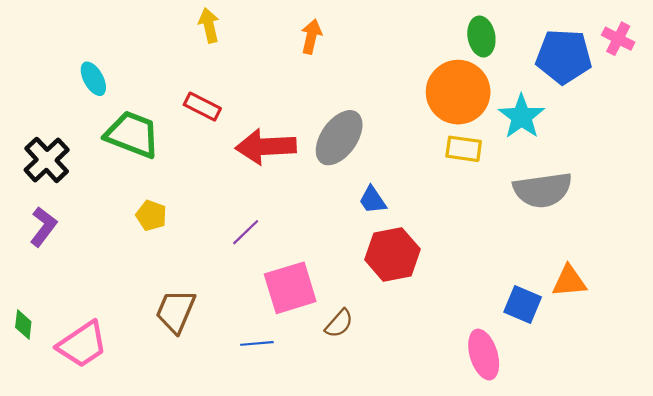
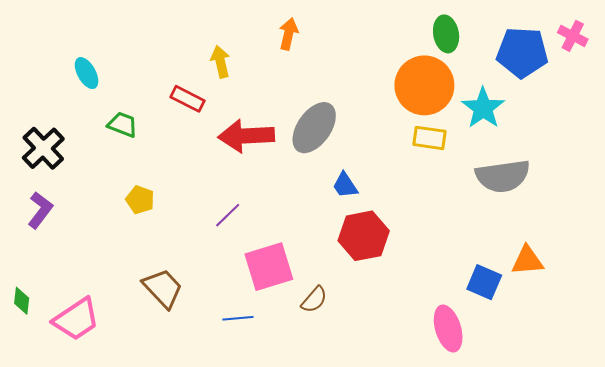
yellow arrow: (209, 25) -> (220, 62), moved
green trapezoid: (132, 134) -> (123, 125), size x0.6
brown trapezoid: (176, 311) -> (163, 288), turned 114

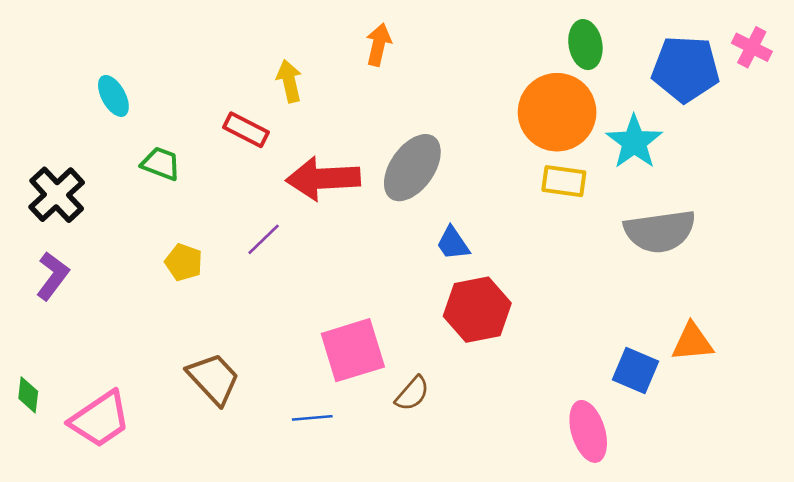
purple line: (228, 215) -> (264, 239), moved

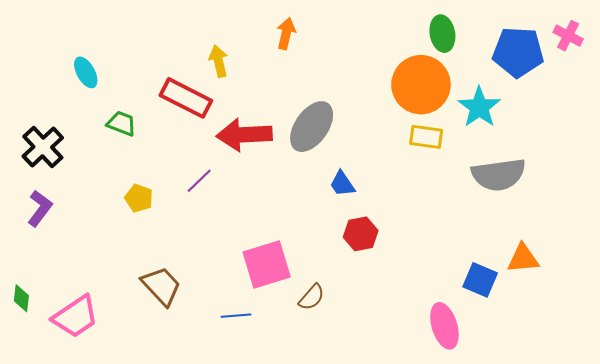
red rectangle: (246, 130) -> (186, 98), size x1.5
red hexagon: (477, 310) -> (361, 234), size x0.7

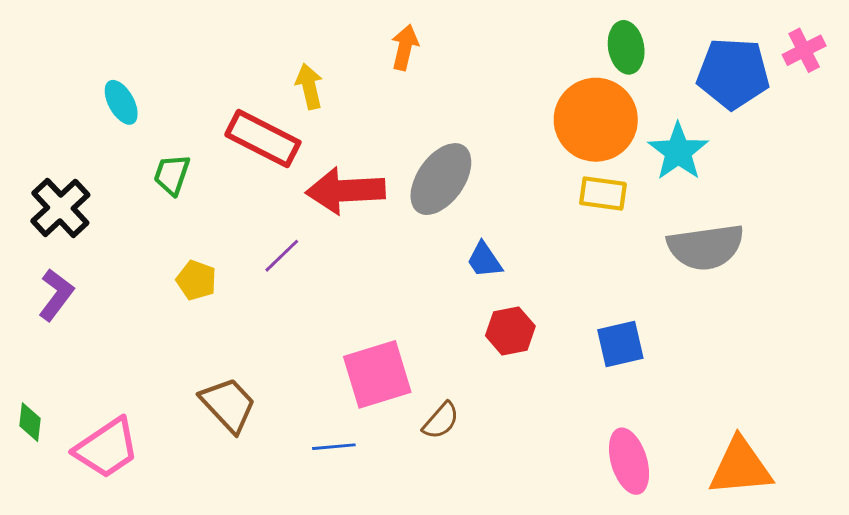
pink cross: (568, 36) -> (804, 50), turned 36
green trapezoid: (121, 124) -> (172, 175), turned -92
orange triangle: (523, 258) -> (740, 467), moved, size x1.4
blue square: (480, 280) -> (620, 344), moved, turned -36

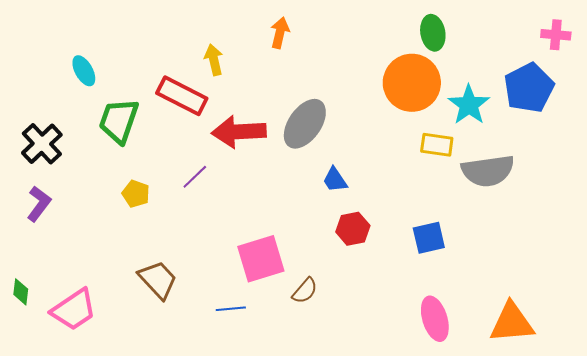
pink cross: (804, 50) -> (556, 35), turned 32
blue pentagon: (733, 73) -> (529, 88), moved, turned -30
green trapezoid: (172, 175) -> (119, 121), size x1.6
yellow rectangle: (603, 193) -> (437, 145), moved

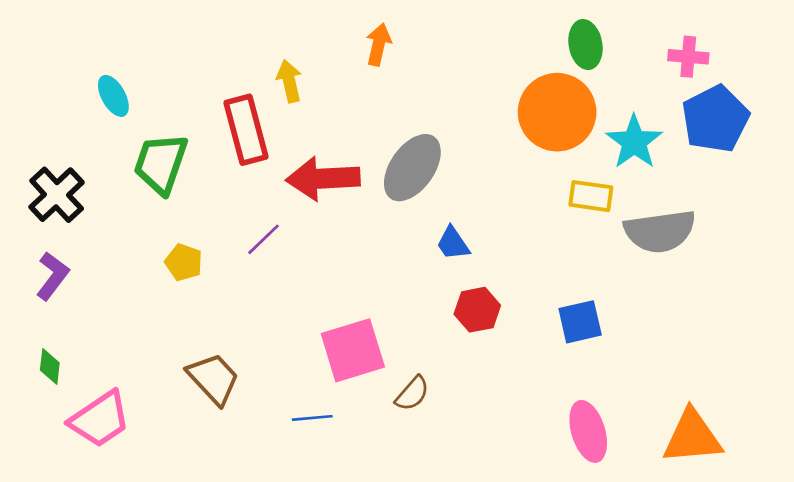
pink cross: (556, 35) -> (688, 57), moved
red rectangle: (182, 96) -> (246, 130), turned 48
green diamond: (21, 292) -> (50, 366), moved

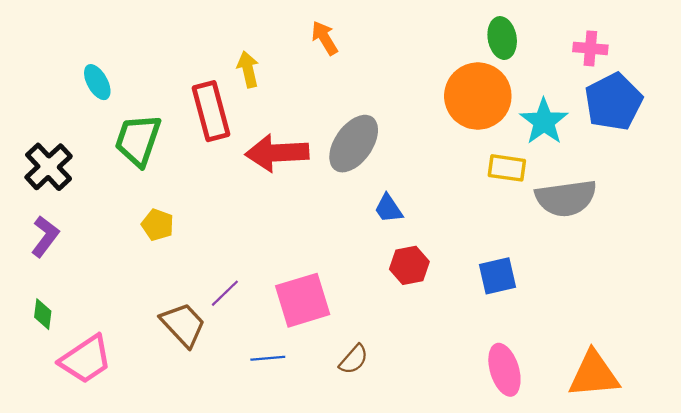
orange arrow: (379, 45) -> (325, 38), turned -44
purple line: (264, 239) -> (225, 293), moved
brown semicircle: (412, 394) -> (354, 359), moved

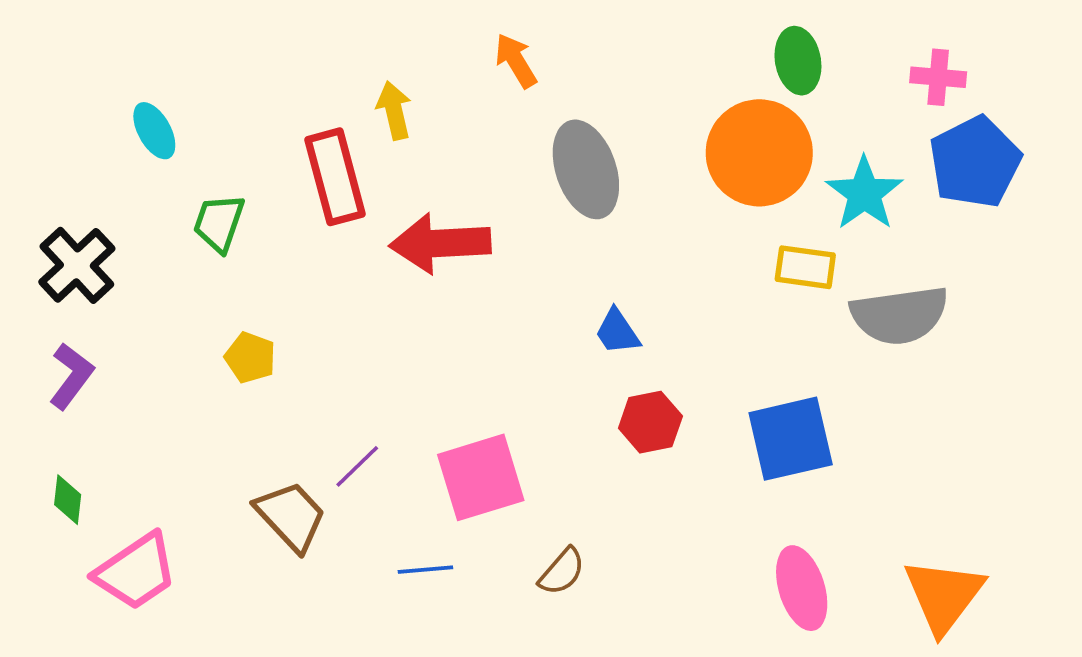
green trapezoid: (138, 140) -> (219, 223), size x0.7
gray ellipse: (354, 144) -> (586, 169), moved, turned -54
blue square: (498, 276) -> (791, 439), size x1.4
orange triangle: (594, 374) -> (944, 595), turned -48

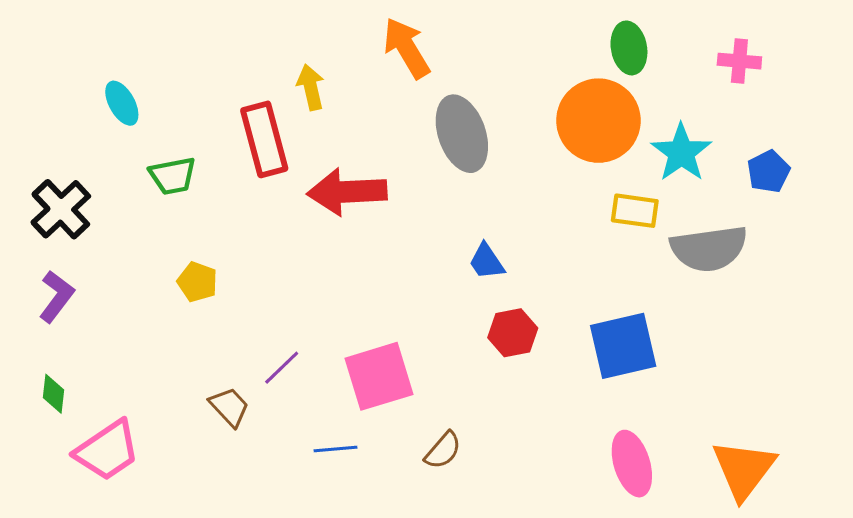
orange arrow: (516, 61) -> (407, 48), size x1.4
blue pentagon: (975, 162) -> (768, 171), moved, size x0.6
green trapezoid: (219, 223) -> (173, 176), turned -120
brown trapezoid: (291, 516) -> (229, 407), size x0.7

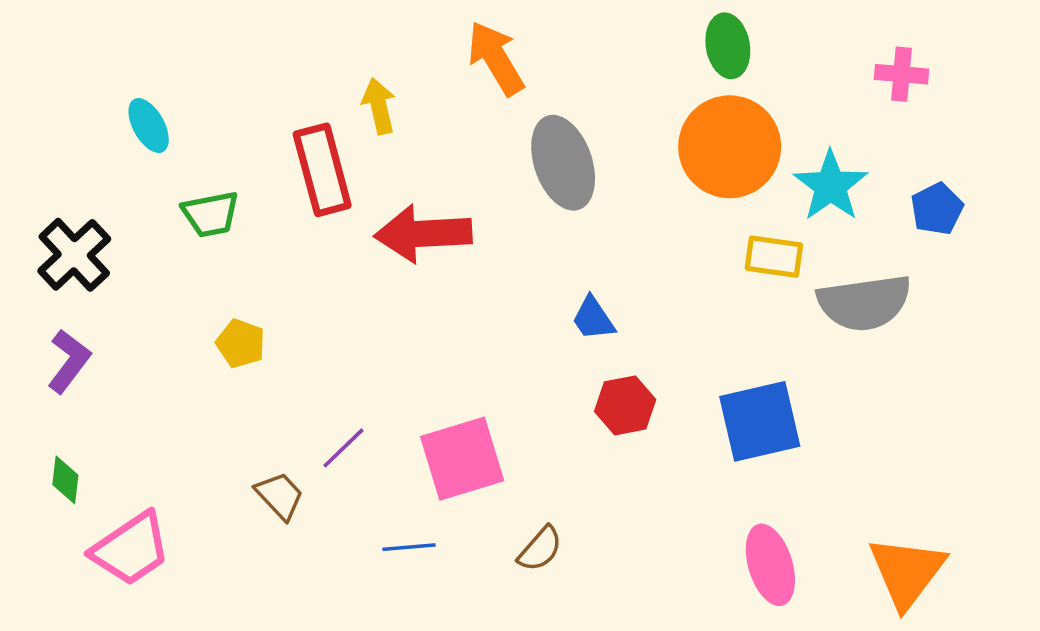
green ellipse: (629, 48) -> (728, 46), moved

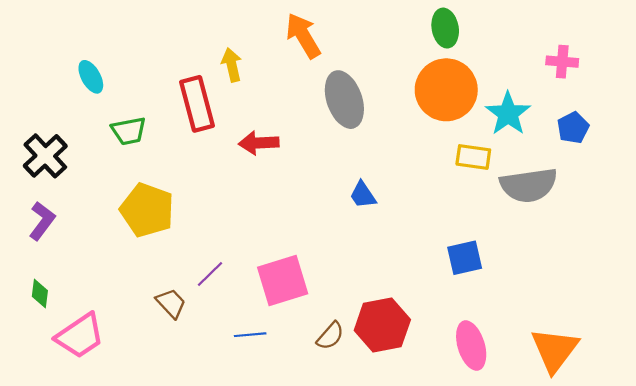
pink cross: (901, 74) -> (562, 62), moved
red arrow: (423, 234) -> (259, 143), size x0.7
yellow pentagon: (241, 343) -> (147, 210), size x1.8
red hexagon: (625, 405) -> (382, 325), moved, size x1.5
blue square: (760, 421) -> (465, 258), size x0.7

